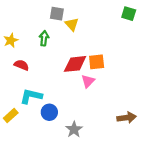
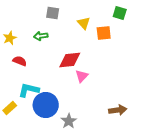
yellow triangle: (72, 24) -> (84, 23), moved
green arrow: (44, 38) -> (41, 36), turned -104
orange square: (97, 62) -> (104, 33), moved
blue circle: (49, 112) -> (46, 105), size x1.6

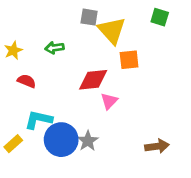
gray square: (53, 13) -> (89, 17), moved
yellow triangle: (84, 23) -> (112, 30), size x1.6
orange square: (104, 33) -> (129, 60), moved
gray star: (69, 121) -> (88, 141), moved

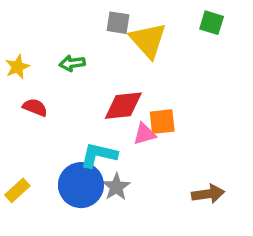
orange square: (129, 60) -> (162, 122), moved
pink triangle: (109, 101) -> (145, 134), turned 30
cyan L-shape: (39, 120) -> (99, 155), moved

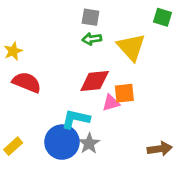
yellow triangle: (148, 40) -> (131, 47), moved
green arrow: (72, 63) -> (92, 39), moved
red semicircle: (35, 107) -> (27, 82), size x1.5

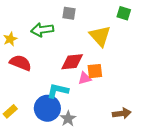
green arrow: (92, 39) -> (42, 30), moved, size x1.5
gray star: (89, 143) -> (68, 119), moved

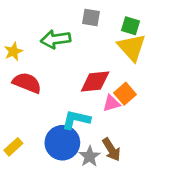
green square: (124, 13) -> (130, 26), moved
orange square: (95, 71) -> (125, 94), turned -35
brown arrow: (122, 113) -> (111, 150), moved, turned 66

